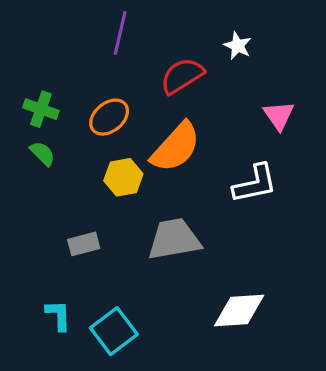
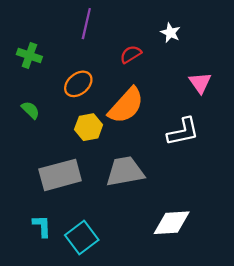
red semicircle: (182, 76) -> (131, 54), size x0.7
green cross: (41, 109) -> (29, 55), moved
gray rectangle: (84, 244) -> (60, 175), size x1.8

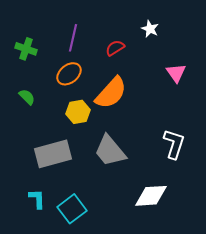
purple line: (86, 24) -> (73, 38), moved
white L-shape: (183, 132) -> (174, 144), moved, turned -60
gray trapezoid: (125, 172) -> (110, 151), turned -120

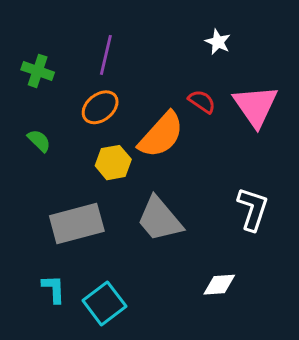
red semicircle: (115, 48) -> (202, 101), moved, turned 66
pink triangle: (176, 73) -> (256, 106), size x1.6
white diamond: (151, 196) -> (219, 285), size x0.7

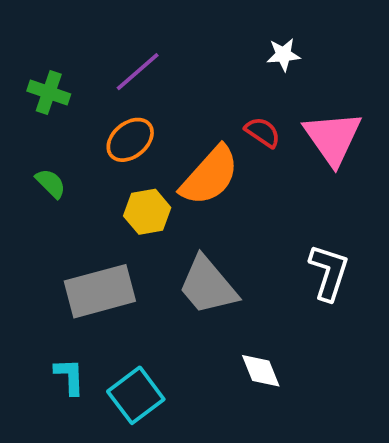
white star: (218, 42) -> (283, 55), turned -30
purple line: (106, 55) -> (138, 72), turned 36
white diamond: (219, 285) -> (261, 371), moved, turned 72

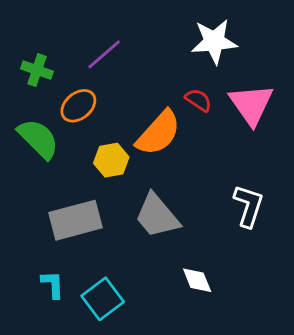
white star: (283, 55) -> (214, 41), size x1.8
orange ellipse: (130, 140) -> (78, 106), moved
green semicircle: (51, 183) -> (38, 139), size x1.8

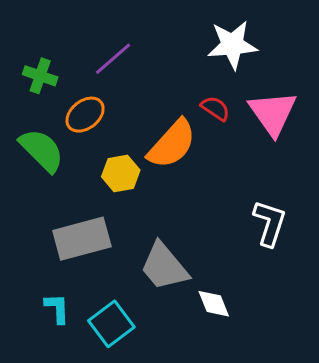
gray trapezoid: (157, 216) -> (164, 267), moved

